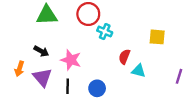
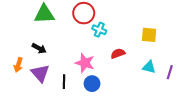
red semicircle: (124, 57) -> (118, 54), turned 48
pink star: (71, 60) -> (85, 63), moved
cyan triangle: (139, 71) -> (149, 67), moved

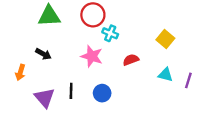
yellow square: (149, 35) -> (165, 39), turned 35
pink star: (85, 63) -> (92, 56), moved
purple triangle: (40, 73) -> (45, 98), moved

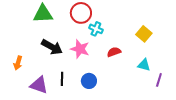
black arrow: (43, 54) -> (52, 47), moved, size x1.5
purple line: (188, 80) -> (159, 80), moved
purple triangle: (45, 98) -> (39, 85), turned -30

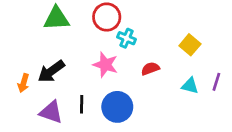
black arrow: (52, 47) -> (51, 71), moved, turned 115
purple line: (159, 80) -> (216, 82), moved
blue circle: (89, 81) -> (117, 107), size x1.5

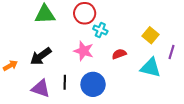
purple line: (216, 82) -> (171, 52), moved
orange arrow: (23, 83) -> (10, 66), moved, turned -136
cyan triangle: (190, 86) -> (151, 68), size x1.5

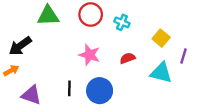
cyan cross: (100, 30) -> (122, 22), moved
black arrow: (41, 56) -> (20, 46), moved
purple triangle: (41, 89) -> (31, 95), moved

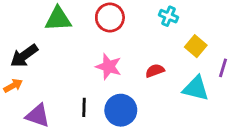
cyan cross: (122, 22) -> (168, 16), moved

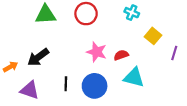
black arrow: (24, 56) -> (38, 57), moved
pink star: (109, 67) -> (97, 52), moved
cyan triangle: (196, 88) -> (134, 77), moved

